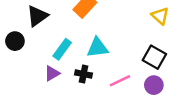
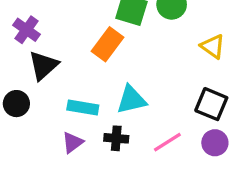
cyan rectangle: (62, 49) -> (83, 108), turned 70

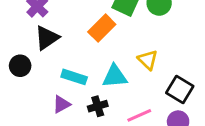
yellow triangle: (213, 46) -> (148, 60), moved
black cross: (116, 138) -> (98, 106), turned -30

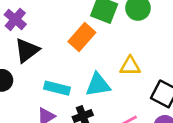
yellow triangle: (148, 60) -> (130, 66), turned -40

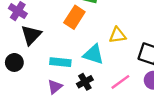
cyan triangle: (98, 85) -> (93, 54), turned 35

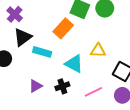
cyan rectangle: (60, 62) -> (42, 52), moved

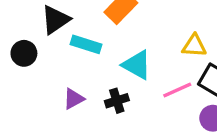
yellow triangle: (98, 51) -> (194, 46), moved
pink line: (93, 92) -> (177, 90), moved

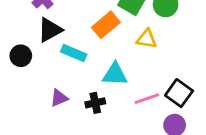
yellow triangle: (194, 46) -> (147, 39), moved
cyan triangle: (137, 65) -> (115, 74), turned -32

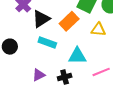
black triangle: (50, 30) -> (41, 19), moved

